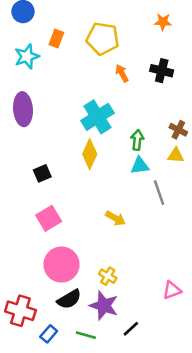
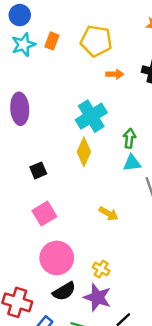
cyan star: (27, 57) -> (23, 45), moved
orange arrow: (122, 73) -> (115, 74), turned 119

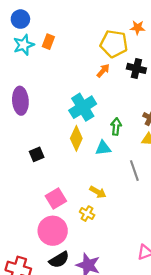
yellow pentagon: (96, 41) -> (114, 44), moved
orange arrow: (115, 74) -> (103, 71), turned -48
cyan triangle: (132, 163) -> (103, 148), moved
pink square: (44, 214) -> (56, 198), moved
yellow cross: (101, 269) -> (87, 214), moved

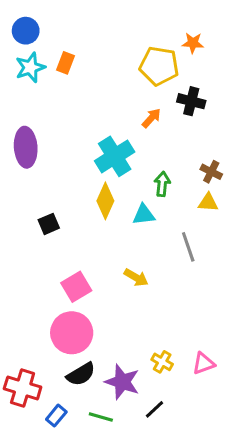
orange arrow: (103, 71) -> (151, 118), moved
yellow cross: (87, 214) -> (162, 362), moved

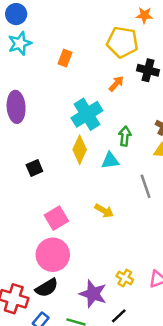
orange star: (193, 43) -> (144, 15), moved
orange rectangle: (66, 63) -> (65, 58), moved
black semicircle: (81, 374) -> (47, 288), moved

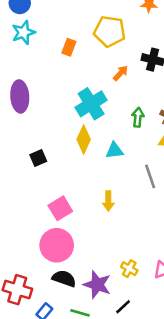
yellow pentagon: (122, 42) -> (110, 31), moved
green arrow: (125, 136) -> (138, 117), moved
yellow arrow: (104, 211) -> (108, 201), turned 60
black semicircle: (47, 288) -> (64, 278), moved, turned -130

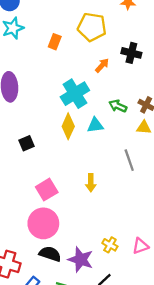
green arrow: (138, 117) -> (118, 106), turned -72
cyan triangle: (114, 151) -> (95, 125), moved

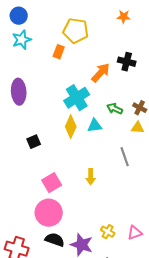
yellow pentagon: (92, 27) -> (76, 31), moved
orange arrow: (102, 65) -> (101, 73), size x1.5

